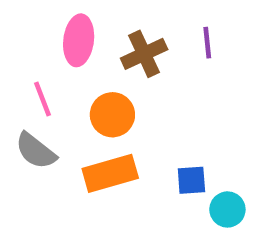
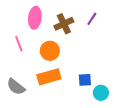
purple line: (207, 43) -> (92, 19), turned 40
gray semicircle: (36, 151) -> (16, 87), moved

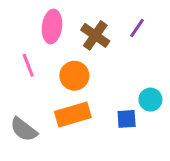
brown cross: (64, 24) -> (95, 35), turned -30
cyan circle: (101, 93) -> (150, 100), moved

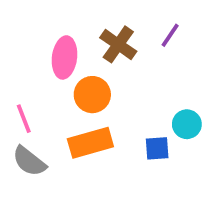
pink ellipse: (52, 27) -> (64, 57), moved
pink line: (28, 65) -> (24, 119), moved

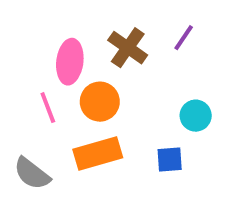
pink line: (24, 119) -> (48, 108), moved
cyan circle: (187, 124) -> (196, 116), moved

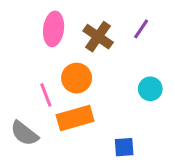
pink ellipse: (70, 62) -> (54, 29), moved
pink line: (48, 108) -> (46, 95), moved
blue square: (170, 160) -> (124, 147), moved

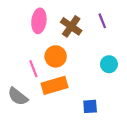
purple line: (141, 29) -> (102, 21), turned -56

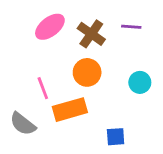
pink ellipse: (39, 21) -> (50, 27), turned 45
purple line: (102, 21) -> (131, 27), turned -64
orange circle: (56, 56) -> (87, 72), moved

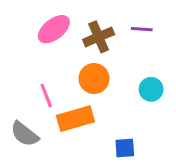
brown cross: (91, 34) -> (99, 37), turned 32

